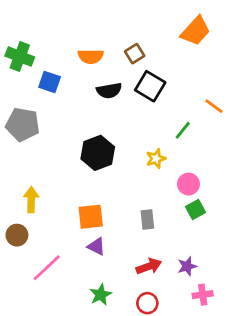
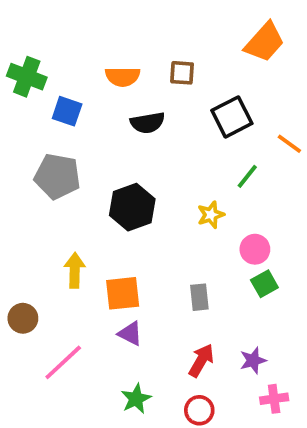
brown square: (135, 54) -> (182, 73), turned 36
black square: (150, 86) -> (232, 117), moved, turned 32
gray pentagon: (23, 125) -> (57, 176), moved
yellow arrow: (31, 200) -> (75, 270), moved
red arrow: (149, 266) -> (201, 360), turned -40

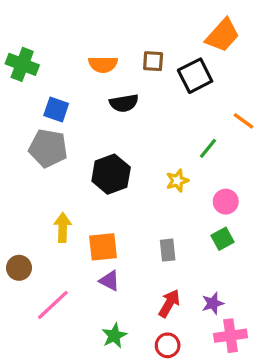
blue square: (67, 111) -> (56, 110), moved
black square: (232, 117) -> (195, 76), moved
pink circle: (255, 249) -> (226, 202), moved
pink cross: (274, 399) -> (231, 336), size x1.4

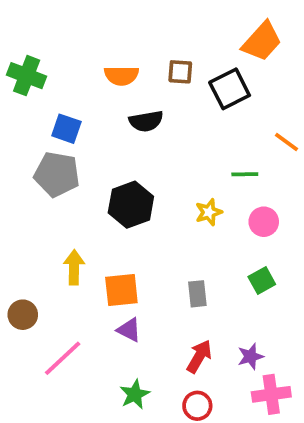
green line: (208, 148) -> (245, 174), turned 50
pink circle: (226, 202) -> (264, 222), moved

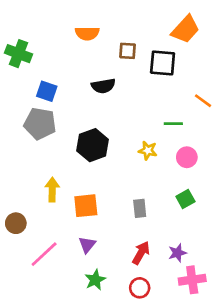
orange semicircle: (121, 76) -> (87, 33), moved
black square: (230, 89) -> (163, 63), turned 32
yellow star: (209, 212) -> (148, 151), turned 30
purple triangle: (129, 330) -> (87, 245), moved, turned 42

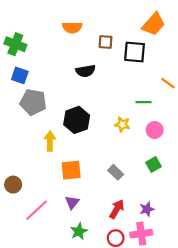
blue square: (47, 91) -> (20, 75), moved
yellow arrow: (52, 190) -> (50, 141), moved
gray rectangle: (140, 208) -> (116, 172), turned -40
pink cross: (192, 280) -> (141, 234), moved

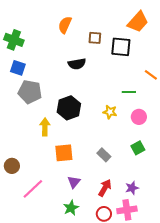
orange semicircle: (72, 27) -> (65, 25), turned 114
purple triangle: (72, 202) -> (74, 182), moved

